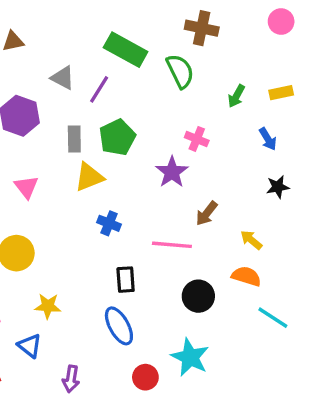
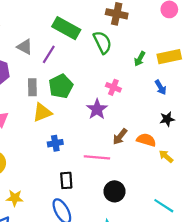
yellow rectangle: (281, 93) -> (169, 57), size x1.5
blue cross: (109, 223) -> (55, 143), turned -32
yellow arrow: (251, 240) -> (166, 156), moved
orange semicircle: (246, 276) -> (146, 140), moved

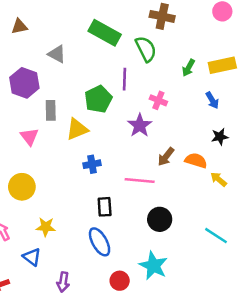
purple line: (49, 54) -> (125, 79), moved, turned -30
gray rectangle: (32, 87) -> (51, 110), moved

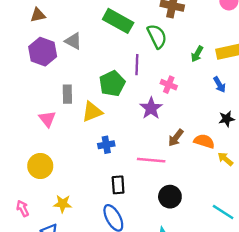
purple hexagon: (24, 83) -> (43, 52), moved

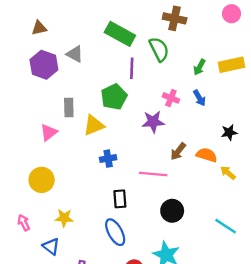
purple line: (137, 65) -> (132, 68), moved
blue arrow: (219, 85) -> (199, 98), moved
purple star: (151, 108) -> (153, 122), turned 30
pink triangle: (47, 119) -> (49, 132), turned 30

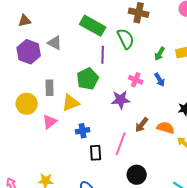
pink triangle: (49, 132) -> (50, 122), moved
pink line: (153, 174) -> (121, 144), turned -75
yellow circle: (42, 180) -> (27, 104), moved
black rectangle: (120, 199) -> (96, 153), moved

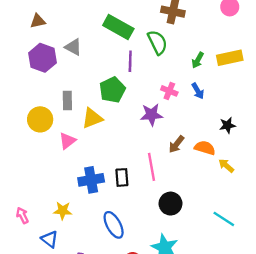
blue cross: (83, 131) -> (91, 180), moved, size x1.5
pink line: (121, 144) -> (152, 167), turned -30

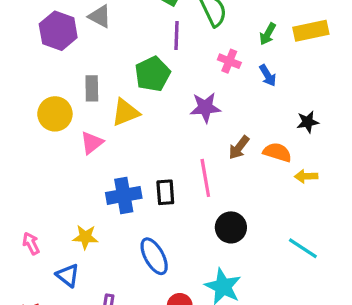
pink cross: (169, 91) -> (229, 61), moved
yellow arrow: (226, 166) -> (306, 176), turned -42

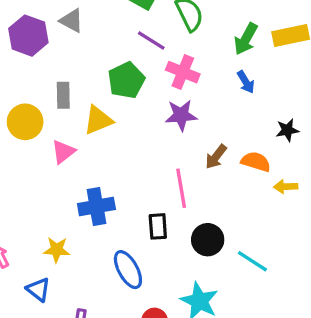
green arrow: (268, 34) -> (246, 39), size x1.4
purple line: (177, 36) -> (151, 41), turned -60
pink cross: (229, 61) -> (183, 72), moved, size x1.4
black rectangle: (165, 192) -> (158, 226), moved
cyan line: (303, 248) -> (252, 261), moved

